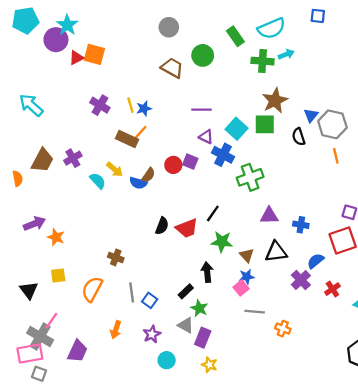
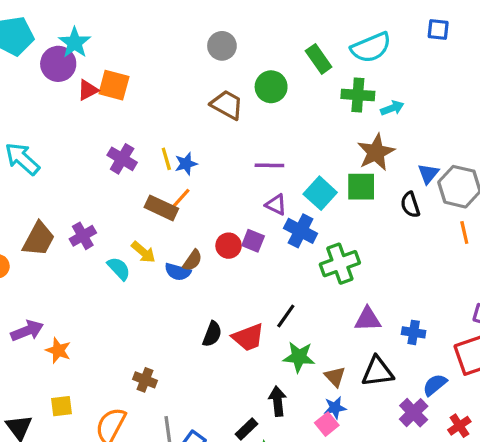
cyan arrow: (286, 54) -> (392, 108), moved

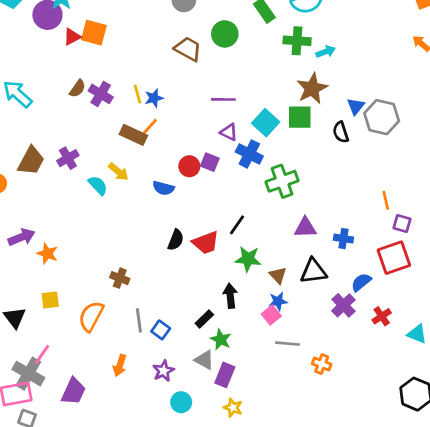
orange line: (464, 233) -> (386, 200), moved
brown semicircle: (192, 260) -> (77, 88), moved
blue semicircle: (178, 272) -> (163, 188), moved

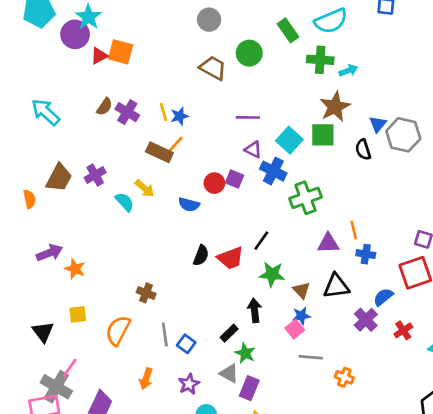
orange line: (386, 200) -> (354, 230), moved

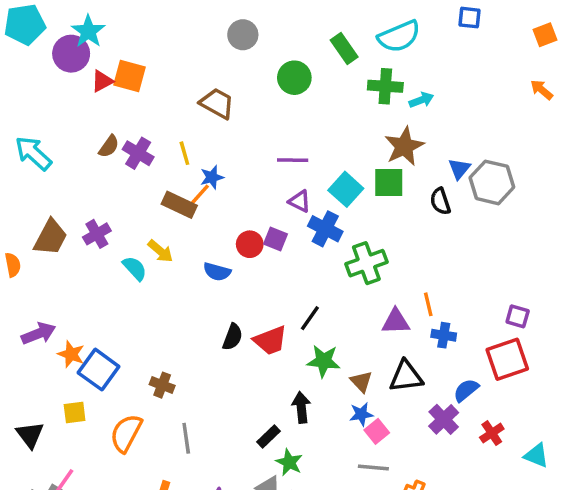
brown trapezoid: (213, 68) -> (217, 103), moved
blue star: (180, 116) -> (212, 177), moved
pink square: (295, 329) -> (377, 431), moved
blue square: (186, 344) -> (99, 370), moved, size x1.6

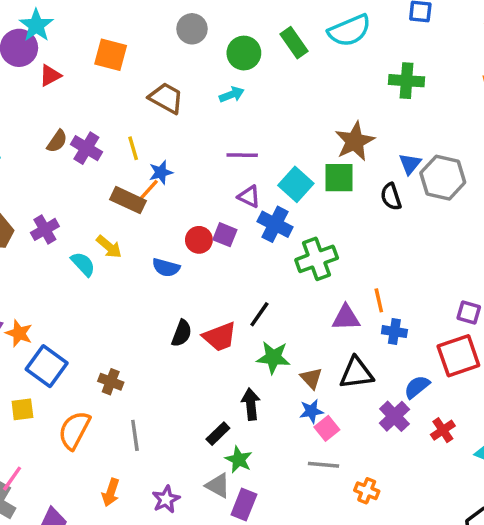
orange square: (130, 76) -> (111, 55), moved
green circle: (294, 78) -> (244, 53), moved
green cross: (385, 86) -> (407, 81), moved
cyan arrow: (421, 100) -> (232, 95), moved
orange star: (71, 354) -> (19, 333), moved

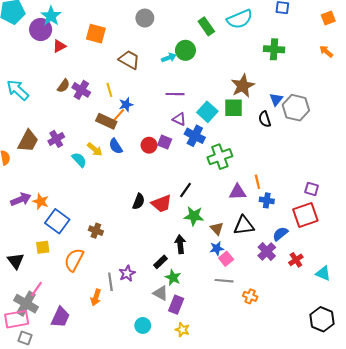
green circle: (244, 53) -> (185, 50), moved
blue semicircle: (166, 268) -> (116, 146), moved, turned 42
gray line: (135, 435) -> (110, 282), moved
purple star: (166, 499) -> (127, 273), moved

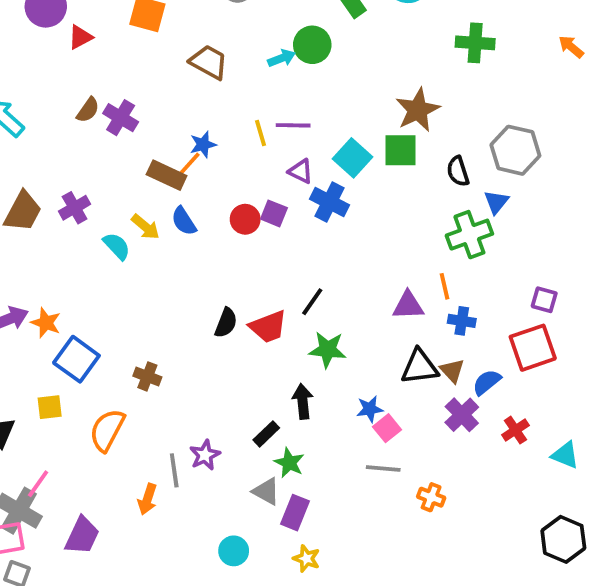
yellow line: (109, 90) -> (260, 133), moved
blue triangle: (276, 99) -> (496, 202), moved
green cross: (220, 157) -> (469, 235), moved
brown triangle: (217, 229) -> (452, 371), moved

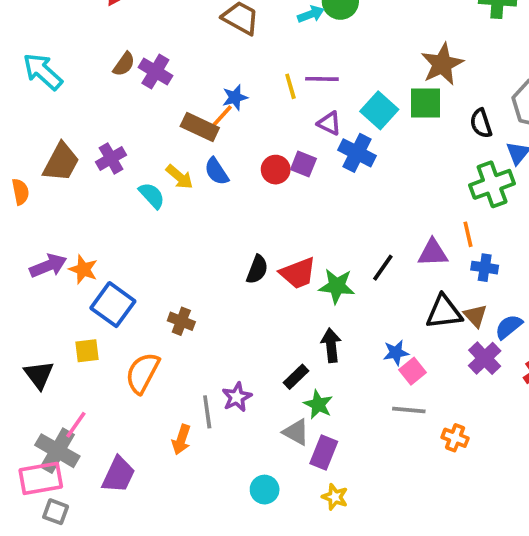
black line: (312, 302) -> (383, 268), moved
green star: (328, 350) -> (337, 286), moved

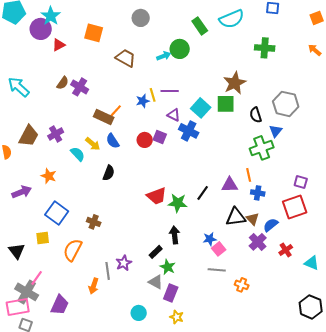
blue star: (235, 97) -> (143, 101), moved
orange star: (83, 269) -> (49, 176), moved
black semicircle: (257, 269) -> (109, 173), moved

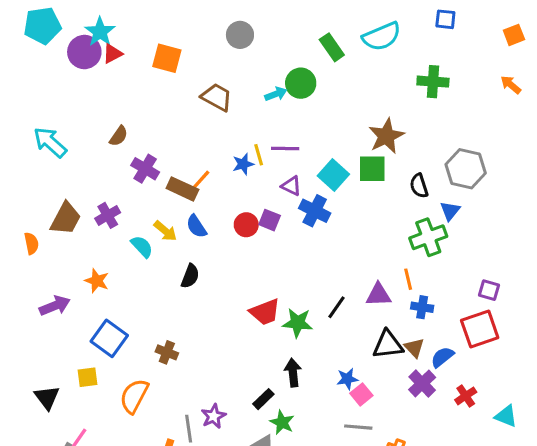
red triangle: (59, 45) -> (112, 54), moved
purple cross: (80, 87) -> (145, 169), moved

